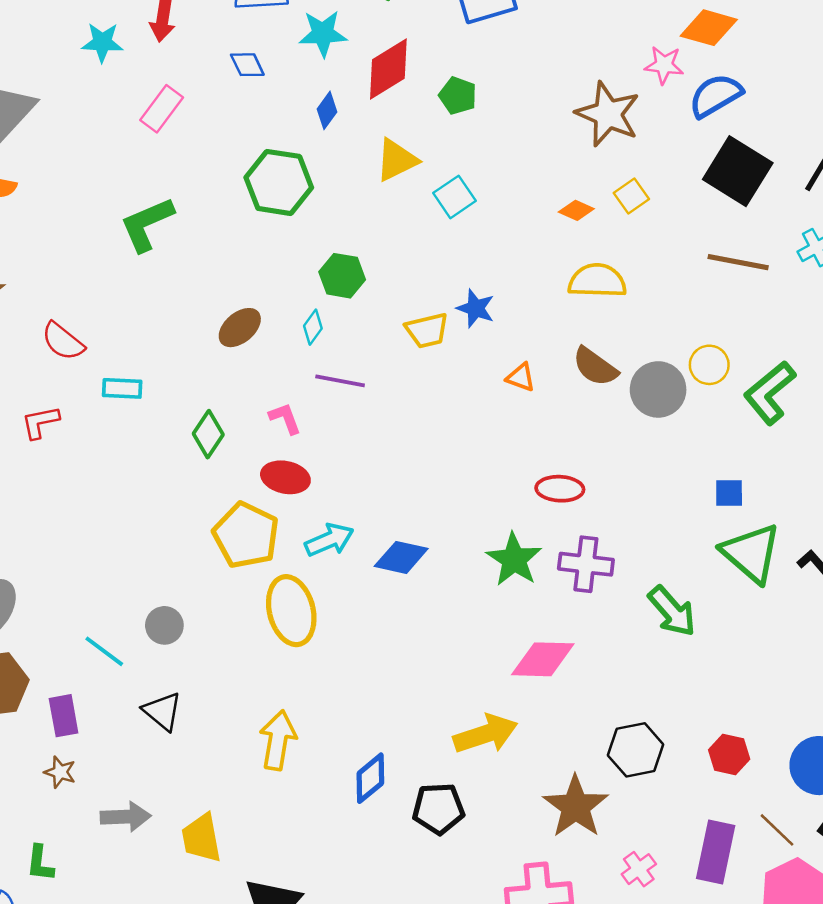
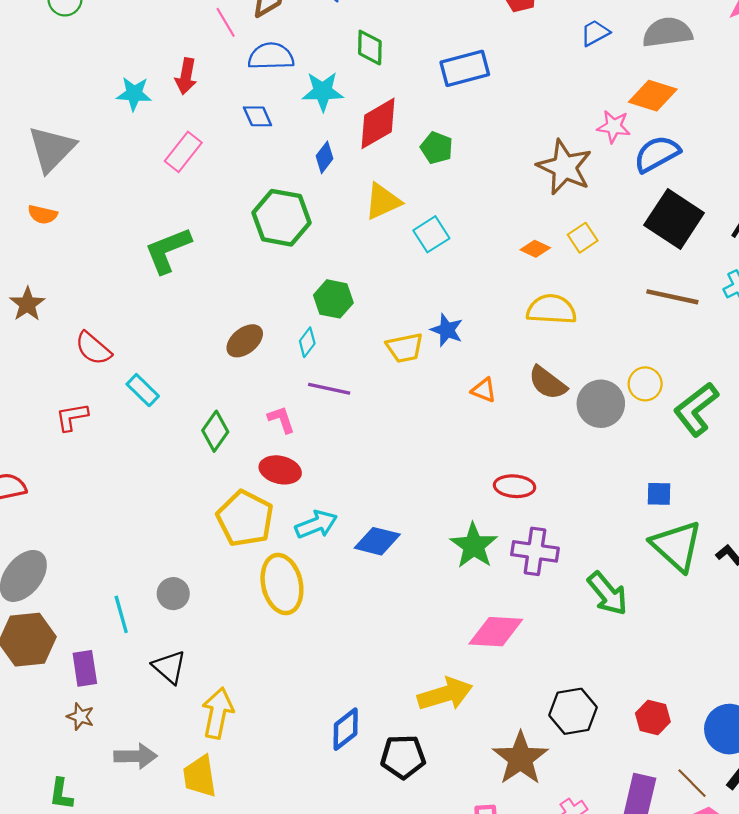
cyan rectangle: (122, 388) -> (143, 390), turned 40
cyan line: (104, 651) -> (121, 614), turned 36
yellow arrow: (278, 740) -> (218, 713), moved

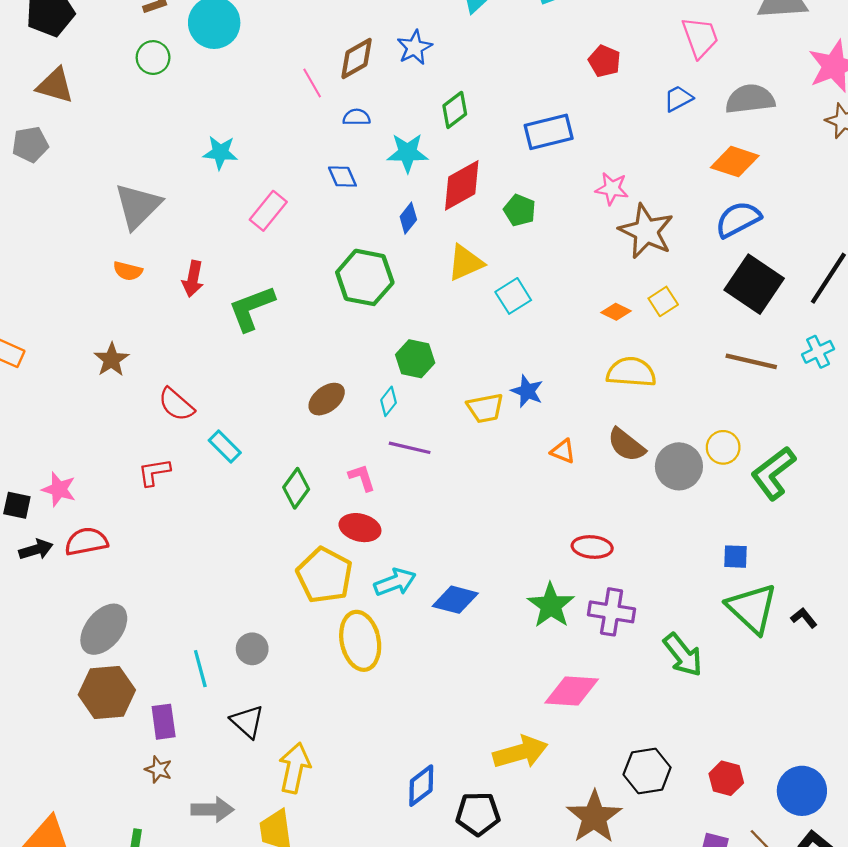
green diamond: (370, 48) -> (455, 110), turned 51
blue semicircle: (271, 56) -> (357, 117), size x0.6
red arrow: (186, 76) -> (193, 279), moved
pink star: (614, 127) -> (612, 189), moved

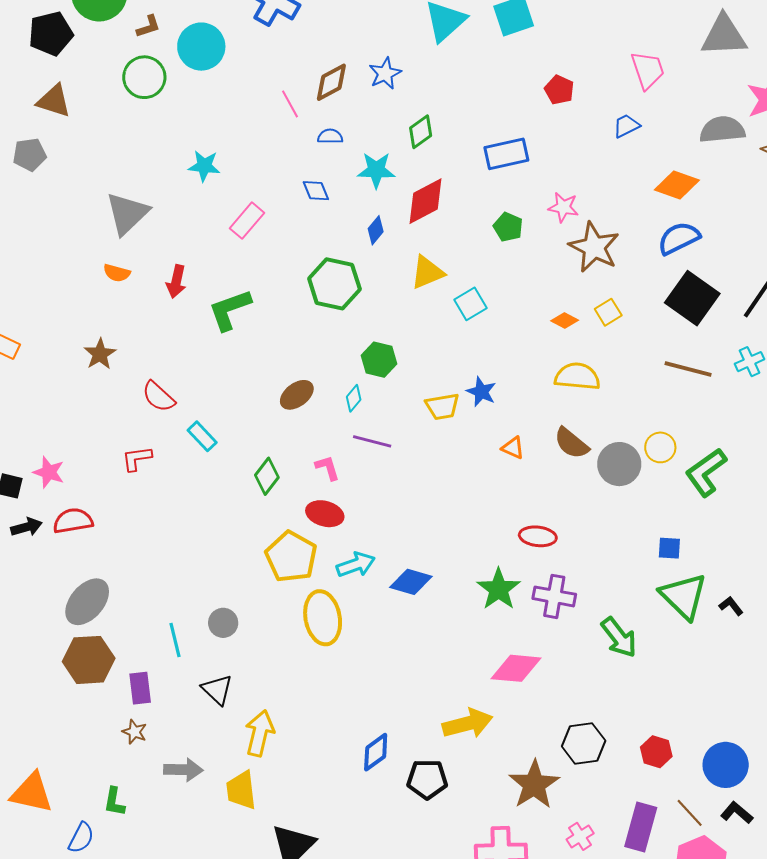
green circle: (153, 58) -> (144, 77), size x1.4
gray semicircle: (750, 99) -> (722, 130), moved
green pentagon: (520, 210) -> (508, 227), moved

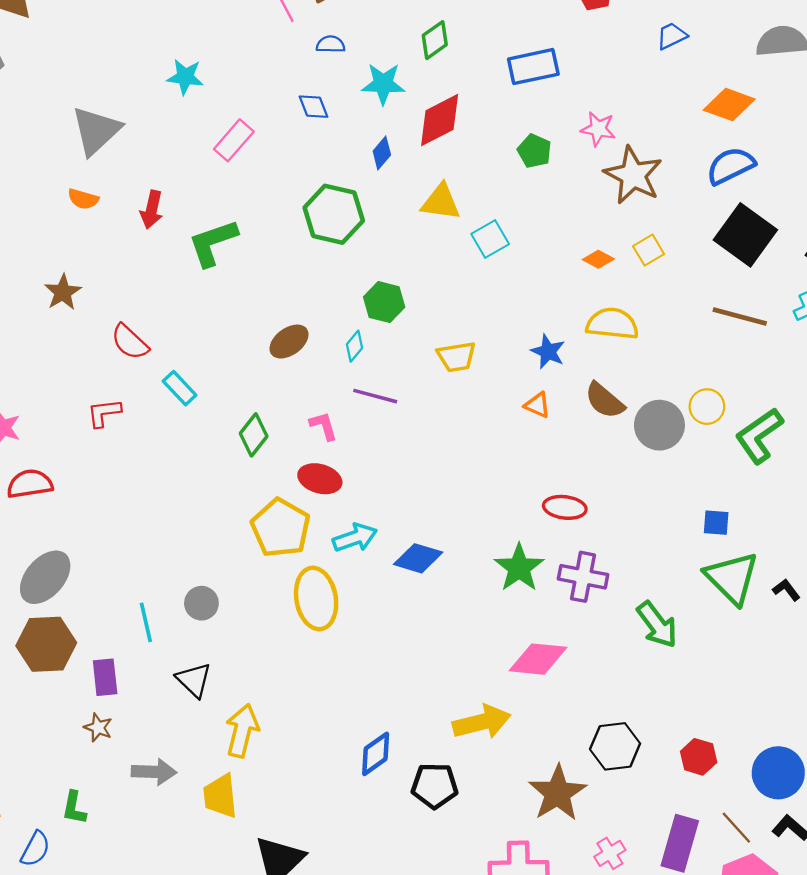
yellow triangle: (427, 272) -> (441, 202), turned 30
blue star: (481, 392) -> (548, 352), moved

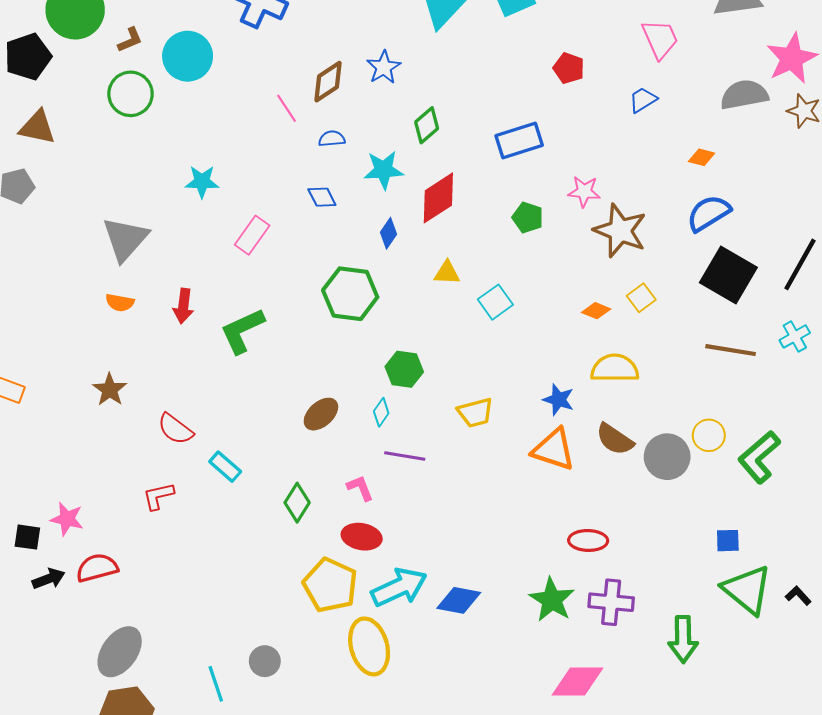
orange diamond: (729, 105) -> (702, 157), size x0.6
yellow triangle: (441, 202) -> (447, 273), size x0.7
orange triangle: (537, 405) -> (554, 449), size x1.8
cyan arrow: (355, 538) -> (399, 587), size x1.4
green arrow: (657, 625) -> (683, 639), turned 42

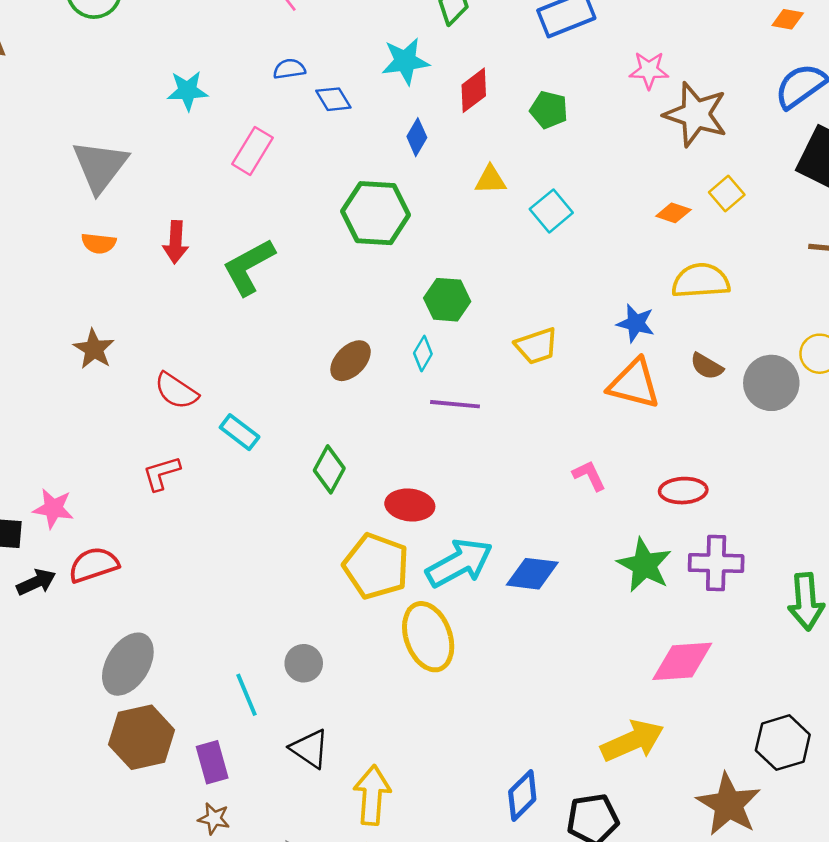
blue semicircle: (332, 139) -> (289, 69), moved
red diamond: (438, 198) -> (474, 90), size x0.7
green pentagon: (528, 217) -> (549, 110), moved
brown semicircle: (615, 439) -> (707, 366), size x0.7
pink L-shape: (360, 488) -> (589, 476), moved

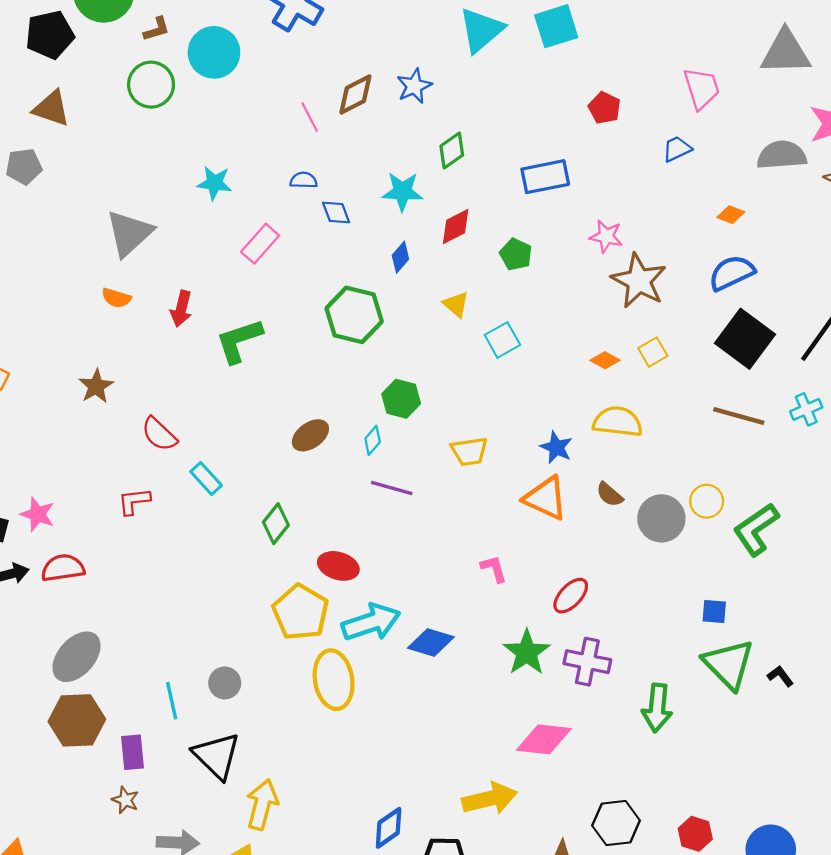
yellow triangle: (490, 180) -> (456, 304), turned 32
red ellipse: (683, 491) -> (571, 596), turned -54
black triangle: (310, 749) -> (217, 756), size x1.4

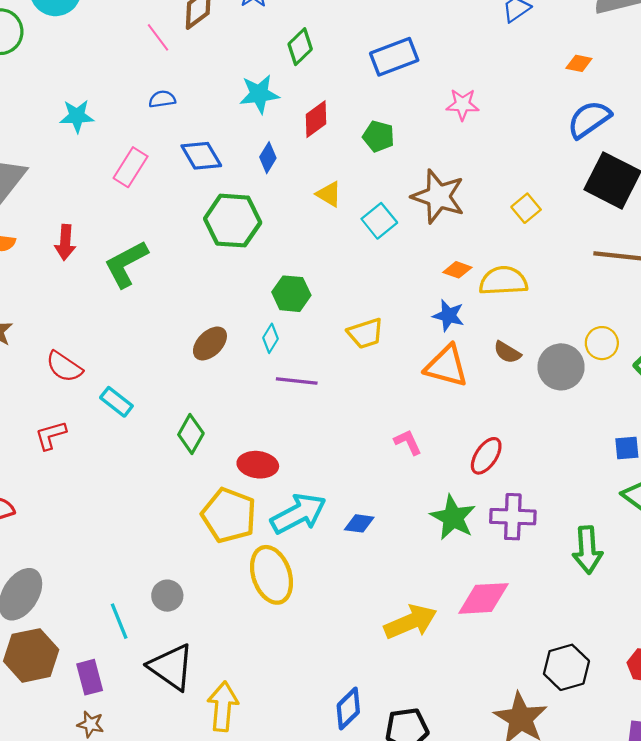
blue diamond: (336, 212) -> (201, 156), moved, size x1.4
brown star: (639, 281) -> (438, 196), moved
orange diamond: (605, 360) -> (457, 270), moved
blue diamond: (431, 642) -> (359, 523), size x0.7
yellow arrow: (490, 799) -> (410, 622), moved

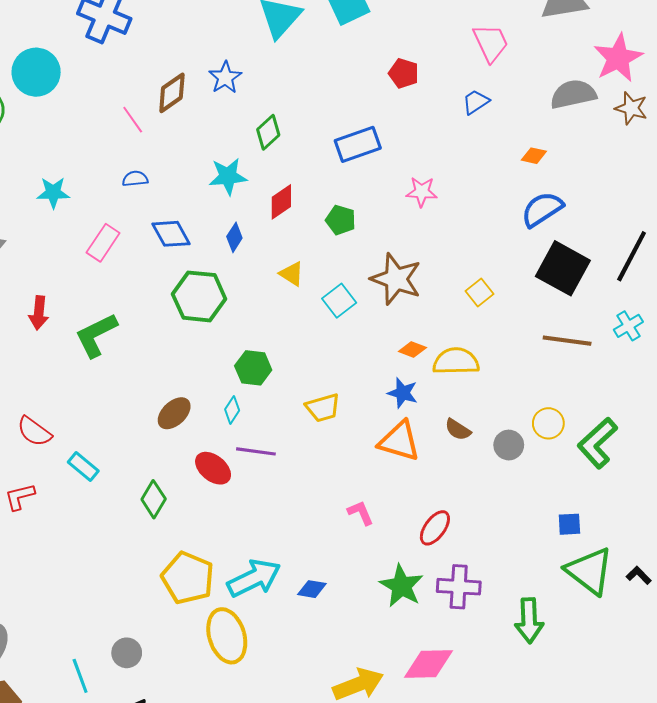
gray circle: (561, 367) -> (509, 445), size x0.7
red ellipse: (258, 465) -> (213, 468), moved, turned 30

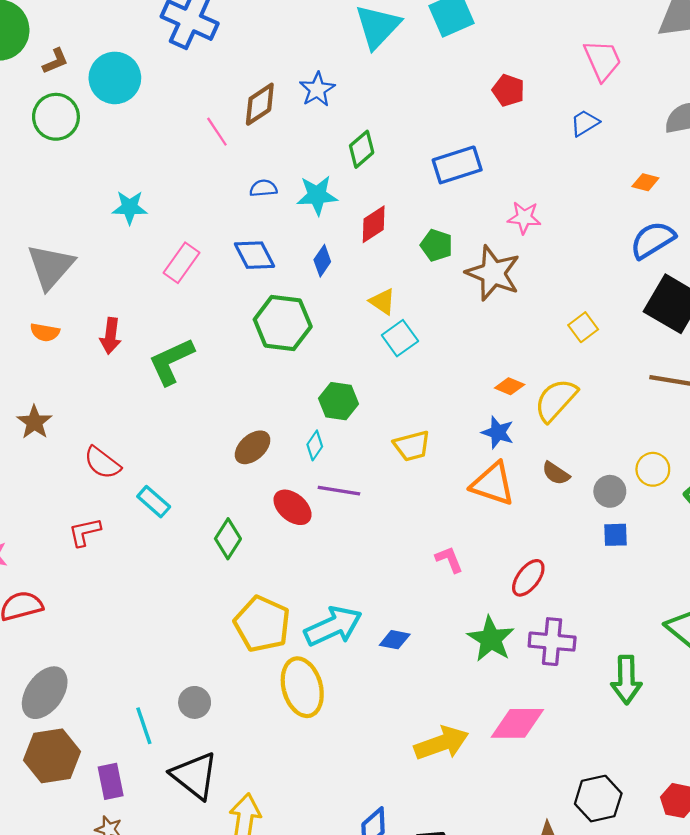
blue semicircle: (135, 179) -> (263, 188), moved
brown star: (396, 279) -> (493, 273), moved
cyan square: (339, 301) -> (400, 338), moved
yellow semicircle: (456, 361) -> (556, 400), turned -48
blue square: (569, 524) -> (615, 535), moved

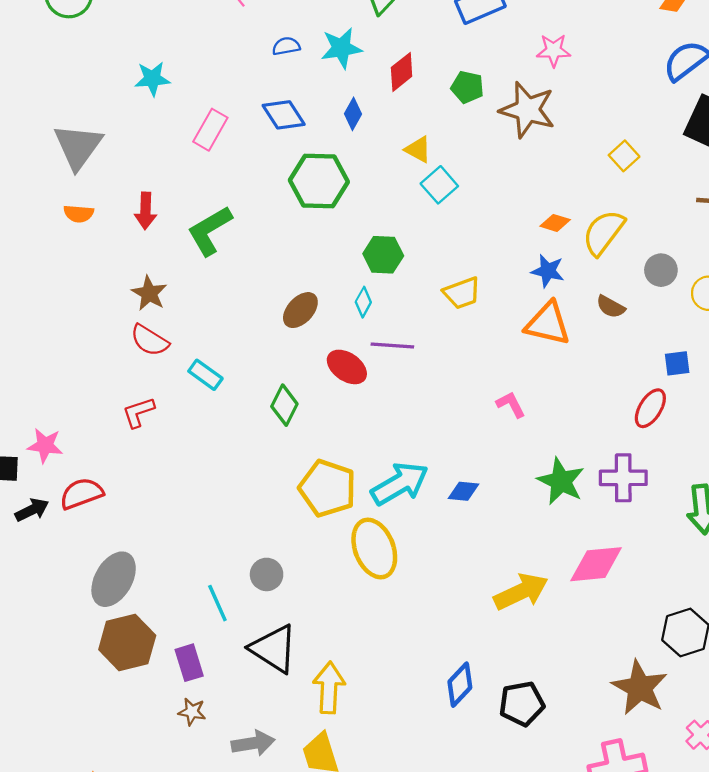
brown star: (34, 422) -> (149, 293), moved
gray circle: (610, 491) -> (661, 270), moved
red ellipse: (528, 578) -> (650, 408), moved

